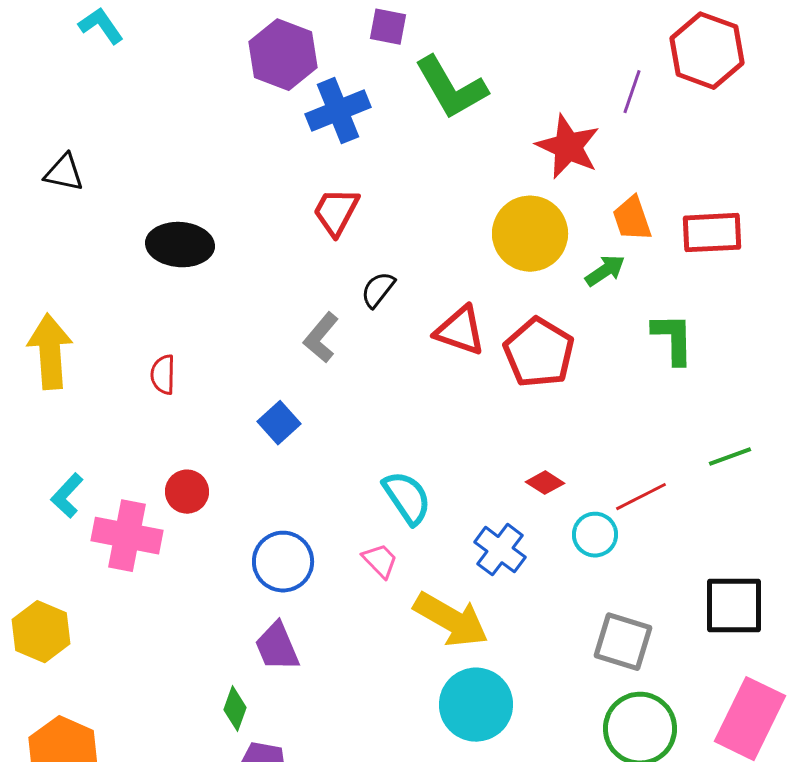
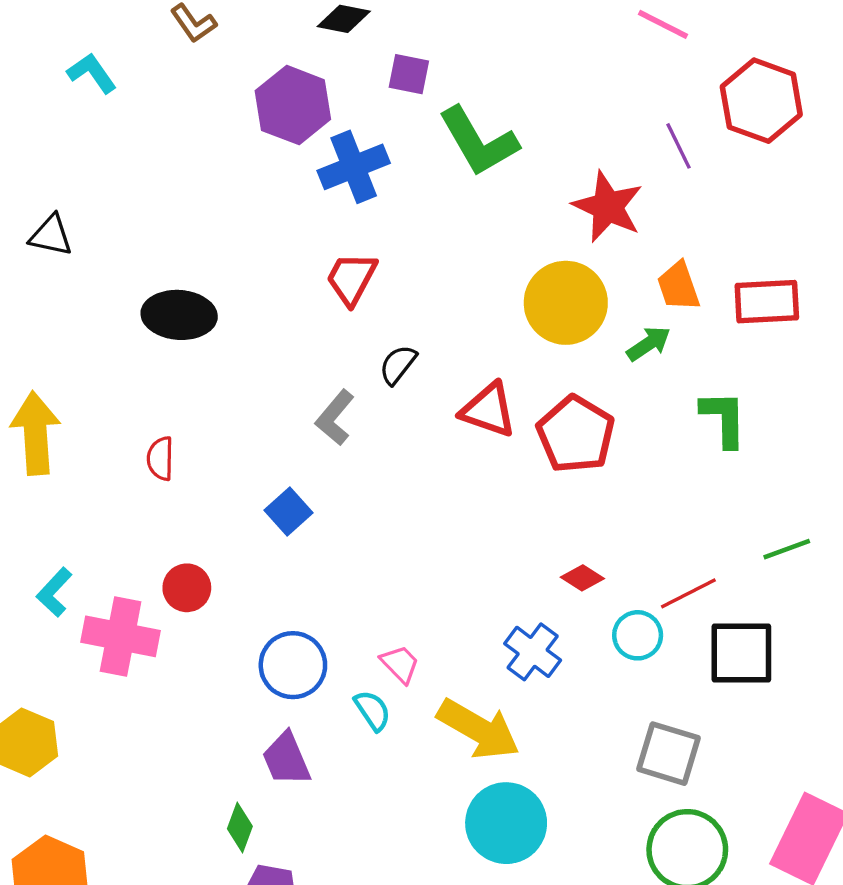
purple line: (632, 92) -> (678, 146), turned -45
cyan semicircle: (407, 498) -> (372, 710), moved, size x0.7
black square: (734, 606) -> (741, 653), moved

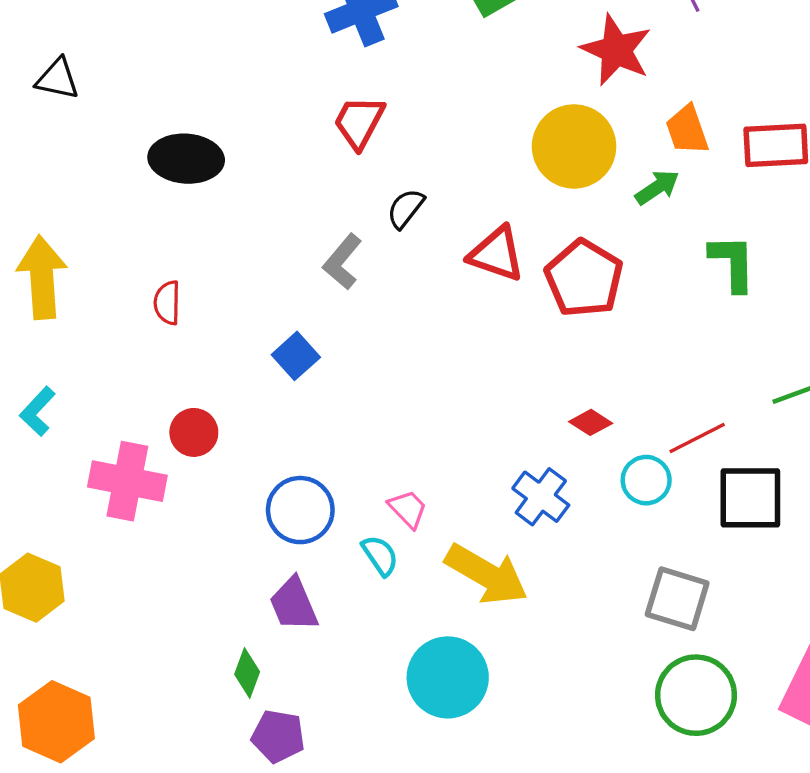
cyan L-shape: (54, 592) -> (38, 411), moved
cyan circle: (506, 823) -> (448, 677), moved

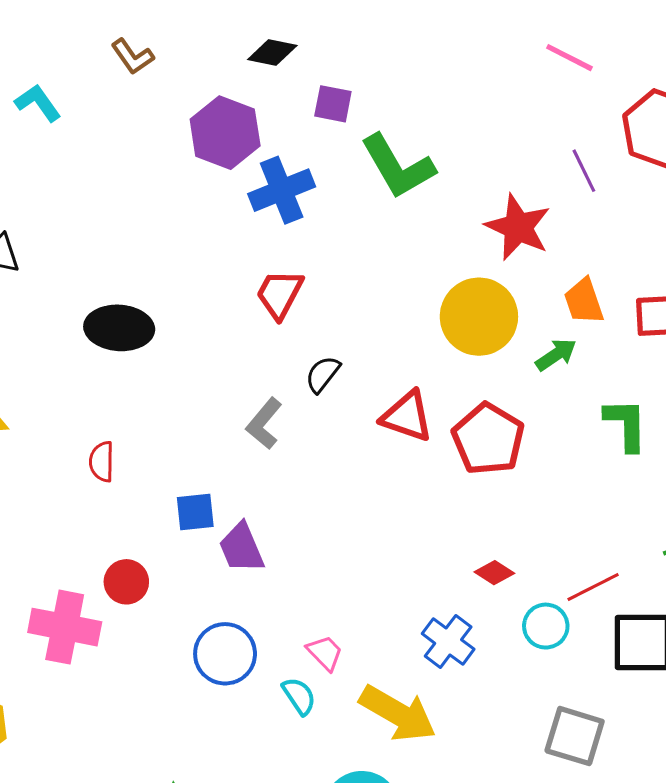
blue square: (296, 356) -> (195, 512), moved, turned 36
purple trapezoid: (294, 604) -> (241, 548), moved

